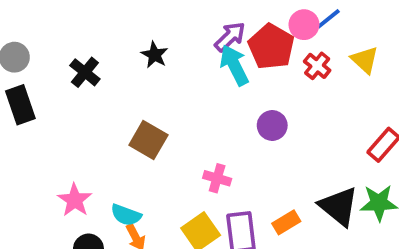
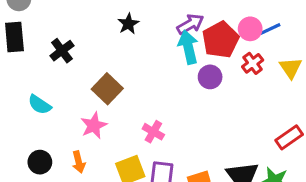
black cross: (85, 72) -> (62, 51), moved
purple circle: (272, 125) -> (210, 77), moved
pink star: (75, 200) -> (94, 125), moved
cyan semicircle: (126, 215) -> (40, 105), moved

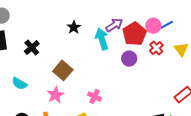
cyan arrow: (188, 47) -> (102, 39), moved

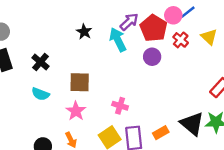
brown square: (63, 70) -> (80, 82), turned -30
cyan semicircle: (19, 84) -> (40, 94), moved

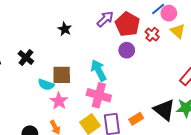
pink circle: (173, 15) -> (169, 13), moved
cyan arrow: (118, 40) -> (99, 70), moved
cyan semicircle: (40, 94) -> (46, 85), moved
pink cross: (120, 106) -> (99, 95), size x1.6

